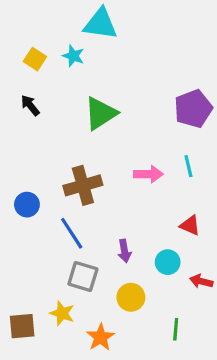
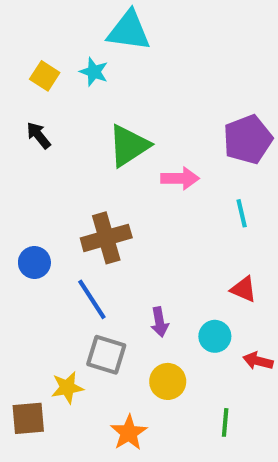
pink arrow: (148, 174) -> (180, 178), moved
yellow star: (62, 313) -> (67, 388), moved, turned -30

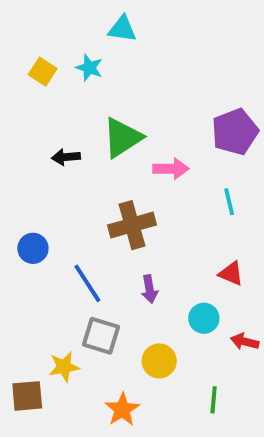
cyan triangle: (129, 31) -> (122, 29), size x0.7
black arrow: (39, 135) -> (66, 157), moved, turned -56
brown cross: (106, 238) -> (132, 225), moved
purple arrow: (160, 322) -> (149, 289), moved

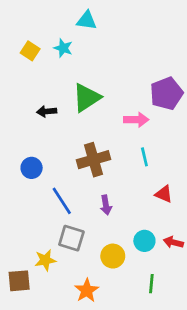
pink arrow: (171, 169) -> (136, 120), moved
cyan line: (229, 202) -> (144, 157), moved
blue circle: (33, 248) -> (32, 168), moved
cyan circle: (204, 318) -> (144, 241), moved

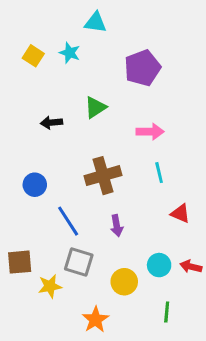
purple pentagon: (167, 94) -> (142, 68), moved
green triangle: (87, 98) -> (95, 107), size x0.7
brown square: (19, 281) -> (20, 262), moved

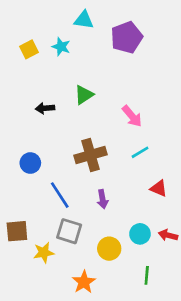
yellow square: (33, 56) -> (29, 49), turned 30
purple pentagon: (142, 68) -> (127, 37), moved
pink arrow: (150, 132) -> (132, 116), turned 50
cyan line: (159, 173) -> (140, 152), turned 72

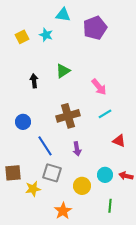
black arrow: (45, 108) -> (34, 81), turned 88

